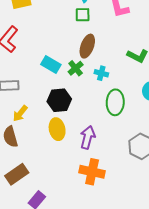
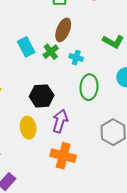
cyan rectangle: (51, 64) -> (26, 47), turned 30
black hexagon: (59, 100) -> (42, 96), moved
yellow ellipse: (57, 129) -> (28, 128), moved

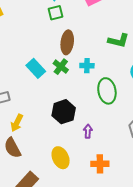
purple arrow: (60, 121) -> (88, 131), size x0.6
yellow ellipse: (28, 128) -> (61, 158), moved
orange cross: (63, 156) -> (100, 164), size x0.7

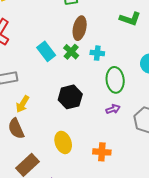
green L-shape: (118, 41) -> (130, 19), moved
purple arrow: (88, 131) -> (113, 109), moved, turned 64

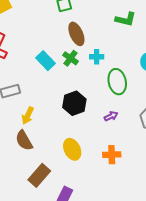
brown ellipse: (80, 28) -> (76, 34), turned -30
purple arrow: (113, 109) -> (111, 116), moved

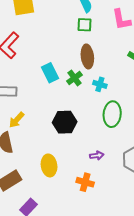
purple arrow: (111, 116) -> (97, 155), moved

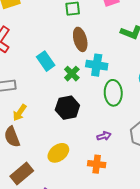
green cross: (74, 78) -> (72, 74), moved
cyan cross: (100, 84) -> (97, 65), size x1.5
yellow ellipse: (49, 165) -> (58, 153), turned 70

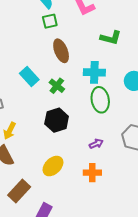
cyan cross: (97, 65) -> (94, 72), moved

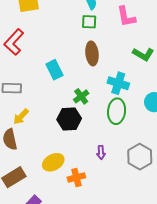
green cross: (57, 86) -> (81, 96), moved
purple arrow: (96, 144) -> (101, 153), turned 96
orange cross: (92, 173) -> (76, 177), moved, turned -30

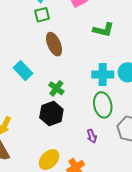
cyan cross: (118, 83) -> (103, 74), moved
green ellipse: (117, 111) -> (103, 105), moved

